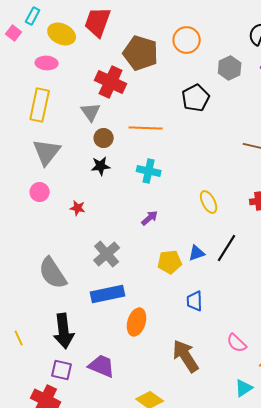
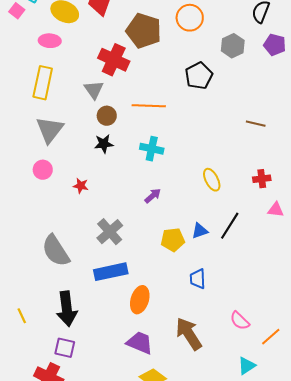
purple trapezoid: (102, 366) -> (140, 343), moved

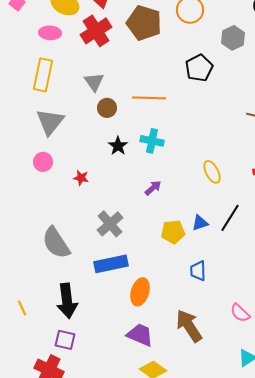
red cross: (114, 60) -> (96, 31), moved, turned 32
black star: (104, 144) -> (118, 146), moved, turned -30

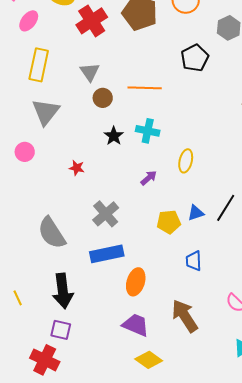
pink ellipse: (50, 33) -> (29, 21), moved, turned -55
pink circle: (43, 162) -> (25, 152), moved
yellow ellipse: (212, 172) -> (186, 161), moved, turned 40

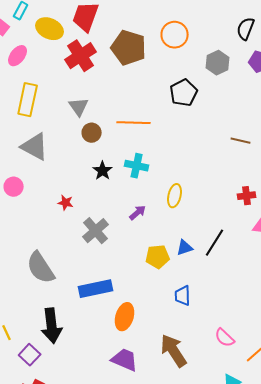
gray triangle: (46, 112) -> (35, 147), turned -40
gray cross: (106, 214) -> (96, 231), moved
purple square: (61, 330) -> (30, 355), moved, turned 30

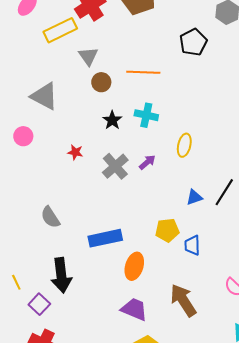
yellow rectangle: (28, 100) -> (60, 30), moved, turned 52
gray cross: (96, 231) -> (115, 166), moved
yellow pentagon: (158, 257) -> (167, 230), moved
gray semicircle: (41, 268) -> (50, 217), size x0.7

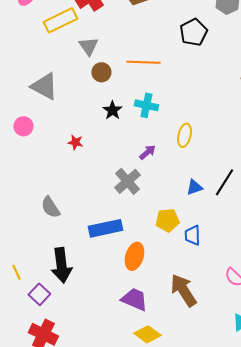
gray cross: (115, 166) -> (127, 181), moved

